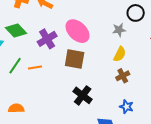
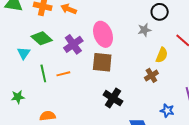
pink ellipse: (77, 31) -> (103, 34), turned 30
yellow semicircle: (120, 54) -> (162, 55), moved
green line: (15, 66) -> (43, 73), turned -42
blue star: (126, 107) -> (167, 111), moved

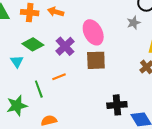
green line: (43, 73) -> (39, 89), moved
green star: (18, 97) -> (17, 106), size x1.5
black cross: (113, 98) -> (117, 105), moved, turned -30

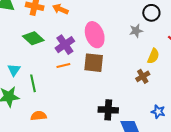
cyan triangle: (17, 62) -> (14, 70), moved
orange line: (59, 77) -> (63, 66), moved

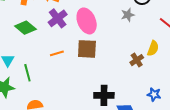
purple cross: (65, 45) -> (58, 18), moved
yellow semicircle: (153, 56) -> (153, 48), moved

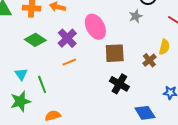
purple cross: (58, 18) -> (67, 38), moved
brown square: (87, 49) -> (115, 53), moved
black cross: (104, 95) -> (119, 84), moved, turned 36

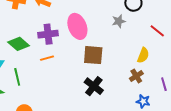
purple cross: (67, 38) -> (48, 34), turned 30
green diamond: (35, 40) -> (19, 44), moved
brown cross: (149, 60) -> (136, 76), moved

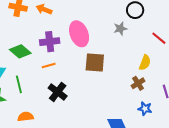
black cross: (94, 86) -> (58, 92), moved

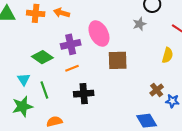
brown cross: (138, 83) -> (157, 90), moved
black cross: (58, 92) -> (84, 94), turned -36

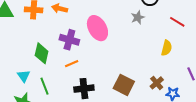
purple cross: (71, 44) -> (69, 40), turned 30
green diamond: (42, 57) -> (42, 53), turned 70
brown square: (118, 60) -> (124, 85), moved, turned 30

